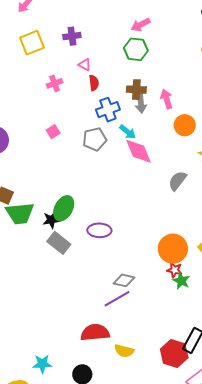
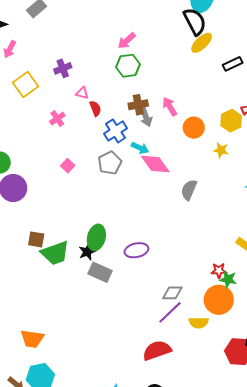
gray semicircle: (177, 181) -> (189, 190), moved
orange circle: (173, 249) -> (219, 300), moved
yellow semicircle: (124, 351) -> (199, 323), moved

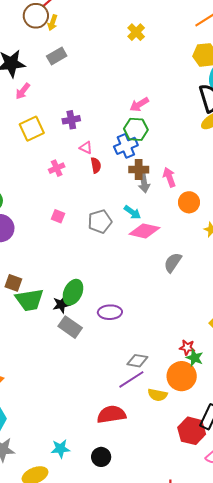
blue cross: (115, 131) -> (126, 146), moved
pink diamond: (155, 164) -> (144, 231), turned -52
pink square: (68, 166) -> (58, 216), turned -32

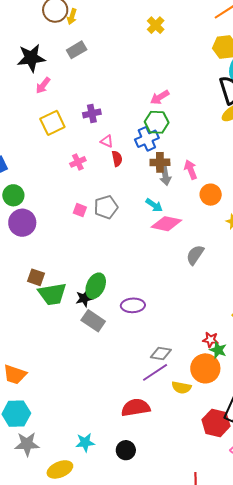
gray pentagon: (100, 222) -> (106, 207), moved

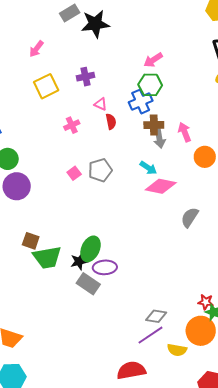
black star: (31, 58) -> (95, 24), moved
pink square: (80, 210) -> (74, 173), turned 32
purple ellipse: (133, 305) -> (105, 267), moved

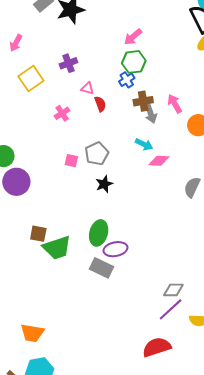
blue cross: (141, 102) -> (127, 80), size x0.7
pink square: (74, 173) -> (71, 161), turned -32
pink diamond: (161, 186) -> (159, 161), size x0.7
black star: (79, 261) -> (104, 184), moved

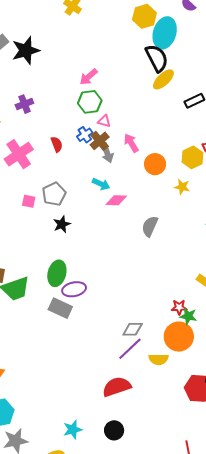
blue cross: (127, 80) -> (85, 135), moved
pink triangle: (87, 88) -> (104, 121), moved
brown cross: (143, 101) -> (100, 141), turned -30
pink cross: (62, 113) -> (19, 154), size x1.8

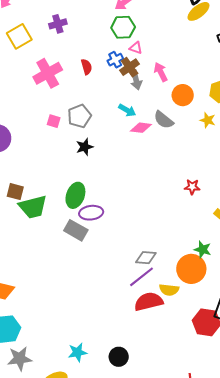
gray semicircle: (150, 226) -> (164, 120), moved, turned -80
red star: (179, 307) -> (192, 187), moved
red semicircle: (117, 387) -> (149, 302), moved

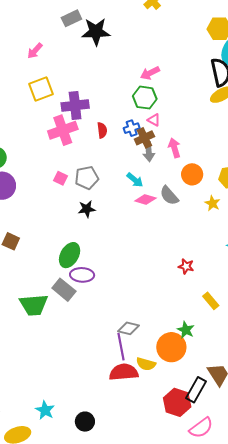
purple cross: (58, 24) -> (75, 106), moved, size x1.5
green trapezoid: (33, 207) -> (34, 305), moved
purple line: (142, 277) -> (121, 347), turned -72
cyan star: (77, 352) -> (45, 410), turned 30

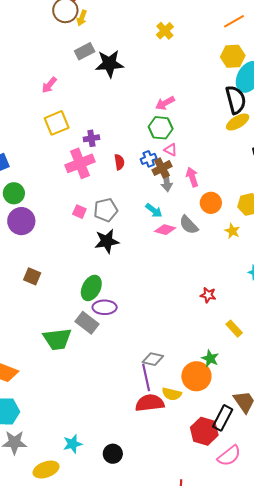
purple cross: (75, 106) -> (91, 138), size x0.6
black star: (87, 209) -> (107, 241), size x1.4
cyan star: (45, 410) -> (73, 444), turned 30

